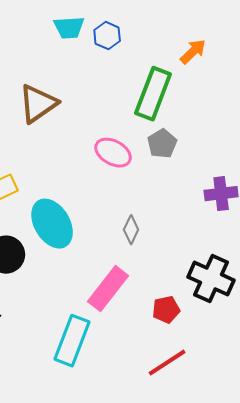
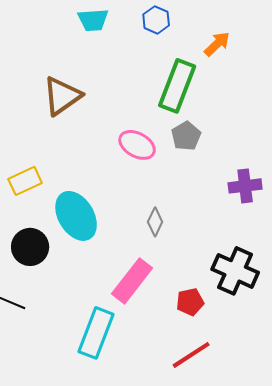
blue hexagon: (107, 36) -> (156, 20), moved

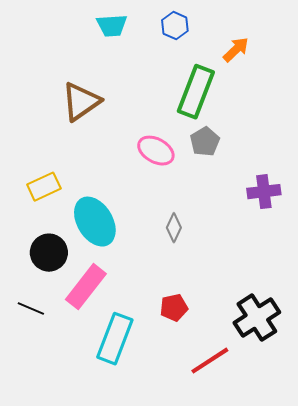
black cross: (235, 271) -> (257, 318), moved, turned 33
pink rectangle: (132, 281) -> (86, 287), moved
red pentagon: (190, 302) -> (174, 308), moved

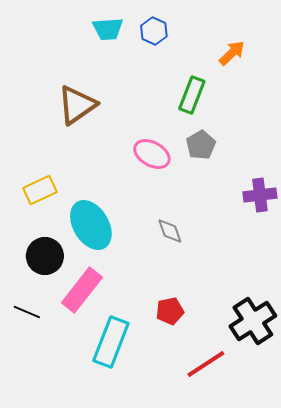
blue hexagon: (175, 26) -> (154, 31), moved
green rectangle: (196, 92) -> (192, 95), size x0.7
gray diamond: (174, 228) -> (170, 231), turned -44

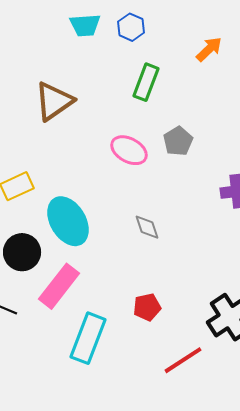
green rectangle: (192, 95) -> (146, 82), moved

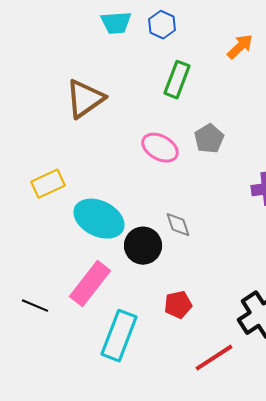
cyan ellipse: (68, 221) -> (99, 219), turned -33
black circle: (22, 252) -> (143, 246), moved

